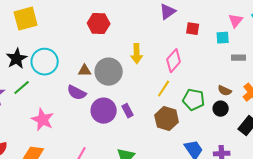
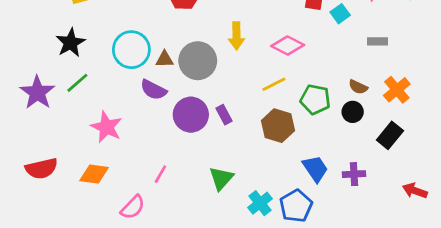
cyan square: (223, 38) -> (340, 14), moved, turned -32
pink diamond: (174, 61) -> (288, 45), turned 75
cyan circle: (45, 62) -> (131, 50), moved
yellow line: (164, 89) -> (274, 84), turned 30

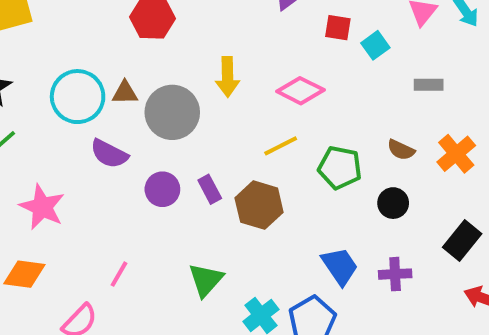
brown triangle: (165, 59) -> (125, 93), moved
black circle: (353, 112) -> (393, 203), moved
purple circle: (191, 115) -> (162, 189), size x0.7
brown hexagon: (278, 126) -> (259, 205), moved
black rectangle: (390, 135) -> (462, 241), moved

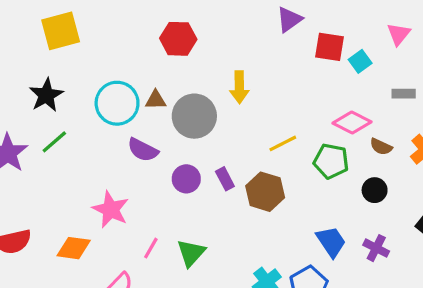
red square: (338, 28) -> (330, 47), size x1.4
pink diamond: (300, 91) -> (352, 123), moved
pink star: (42, 207) -> (111, 209), moved
purple cross: (395, 274) -> (376, 248), turned 30
green triangle: (206, 280) -> (191, 253), moved

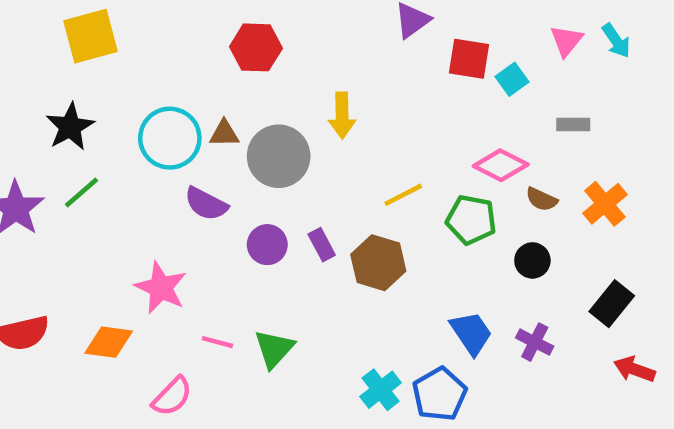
pink line: (151, 248) -> (217, 342), turned 75

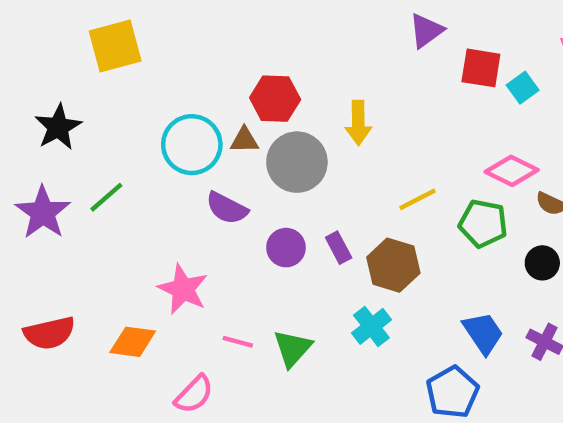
red hexagon: (256, 47) -> (275, 99), moved
black star: (70, 127) -> (58, 127), moved
cyan cross: (381, 390) -> (371, 326), moved

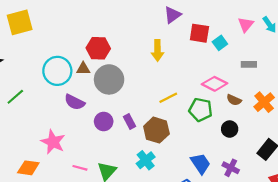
yellow arrow: (358, 123) -> (157, 50), moved

